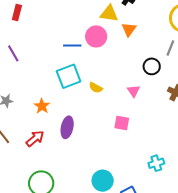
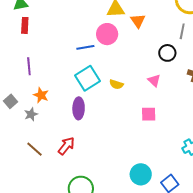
purple line: (13, 53) -> (29, 66), turned 36
orange star: (42, 106) -> (41, 95), moved
purple ellipse: (67, 127) -> (79, 108), moved

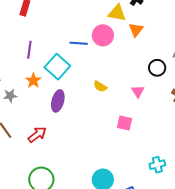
purple line: (29, 66) -> (29, 50), moved
cyan square: (88, 78) -> (57, 67), moved, turned -30
orange star: (41, 95) -> (33, 81), moved

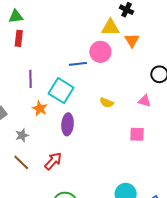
pink triangle: (138, 91) -> (145, 101), turned -32
gray star: (10, 96) -> (22, 135), moved

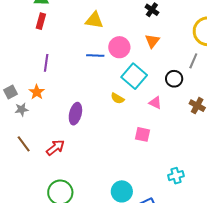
yellow triangle: (110, 27) -> (94, 20), moved
cyan square: (61, 91) -> (134, 76), moved
orange star: (40, 109) -> (37, 92), moved
gray star: (22, 135) -> (22, 109), moved

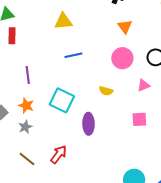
pink circle: (119, 47) -> (122, 58), moved
cyan square: (134, 76) -> (62, 100), moved
pink triangle: (155, 103) -> (144, 85), turned -32
gray star: (22, 109) -> (25, 127), moved
purple ellipse: (75, 114) -> (89, 124), moved

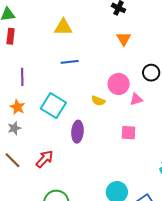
pink circle: (122, 58) -> (119, 84), moved

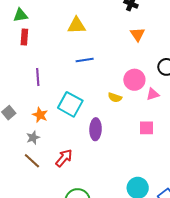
orange star: (17, 107) -> (40, 115), moved
gray star: (14, 128) -> (33, 138), moved

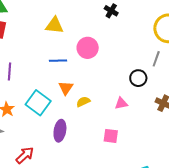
orange triangle: (138, 34) -> (66, 88), moved
pink circle: (134, 80) -> (88, 48), moved
yellow semicircle: (115, 97) -> (83, 102), turned 128

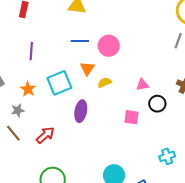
pink circle: (88, 48) -> (109, 46), moved
black circle: (138, 78) -> (157, 104), moved
cyan square: (38, 103) -> (59, 83), turned 30

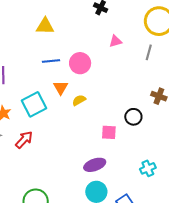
pink triangle: (142, 85) -> (115, 41), moved
purple ellipse: (81, 111) -> (95, 165), moved, turned 65
red arrow: (45, 135) -> (24, 140), moved

